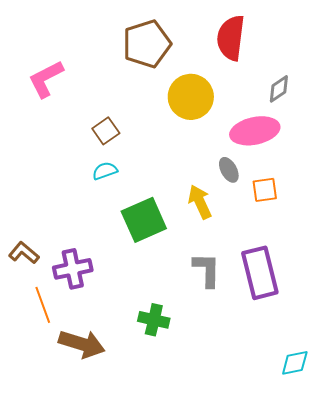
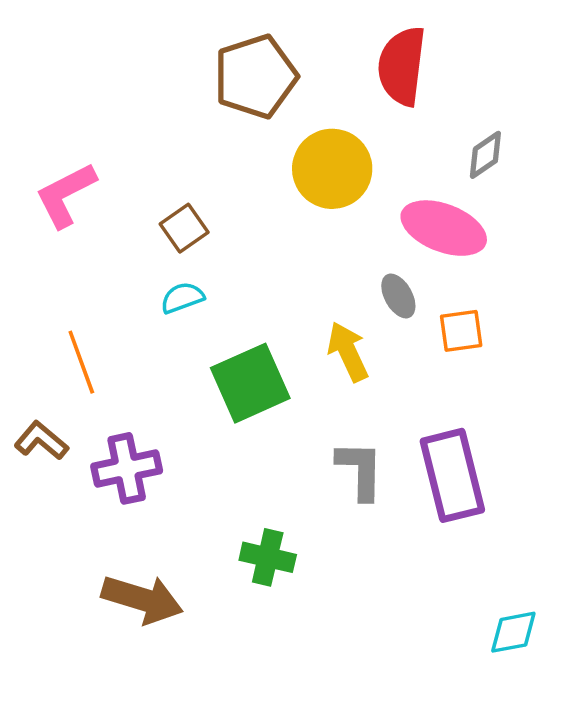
pink L-shape: (46, 79) -> (66, 195), moved
pink ellipse: (255, 131) -> (444, 228), turned 33
orange line: (43, 305) -> (81, 362), moved

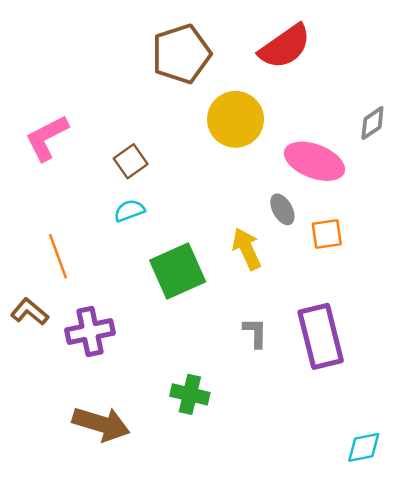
red semicircle: (402, 66) -> (285, 47), turned -132
gray diamond: (485, 155) -> (372, 123), moved
gray L-shape: (360, 470) -> (255, 333), size x0.7

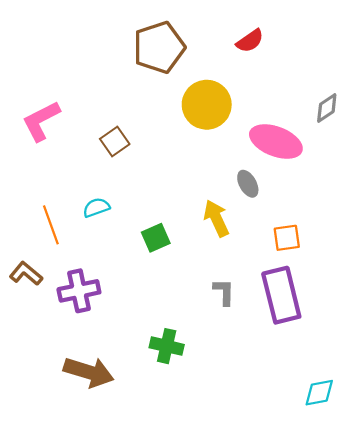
red semicircle: (285, 47) -> (250, 41), size x0.6
cyan semicircle: (129, 211) -> (96, 208), moved
orange square: (327, 234) -> (287, 238), moved
green square: (178, 271) -> (156, 238), size x0.6

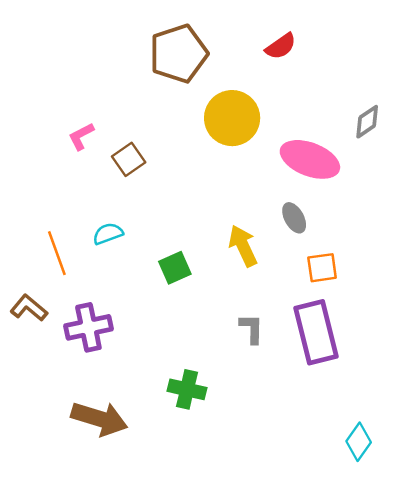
pink L-shape: (41, 121) -> (81, 136), moved, size x0.6
gray ellipse: (248, 184) -> (294, 218), moved
cyan diamond: (319, 393) -> (359, 442), turned -44

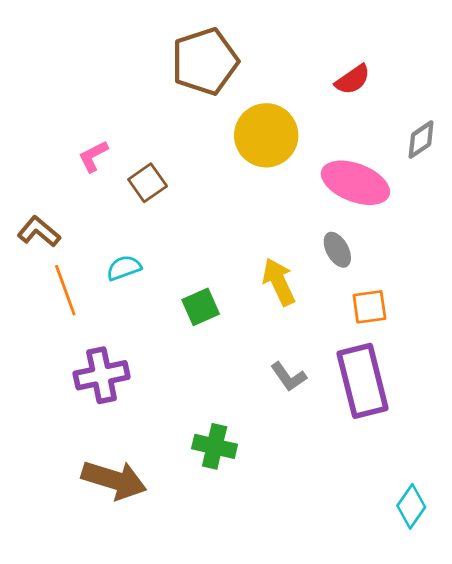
red semicircle: (281, 46) -> (353, 80), moved
brown L-shape: (29, 308) -> (39, 232), moved
gray L-shape: (252, 329) -> (288, 377), turned 144

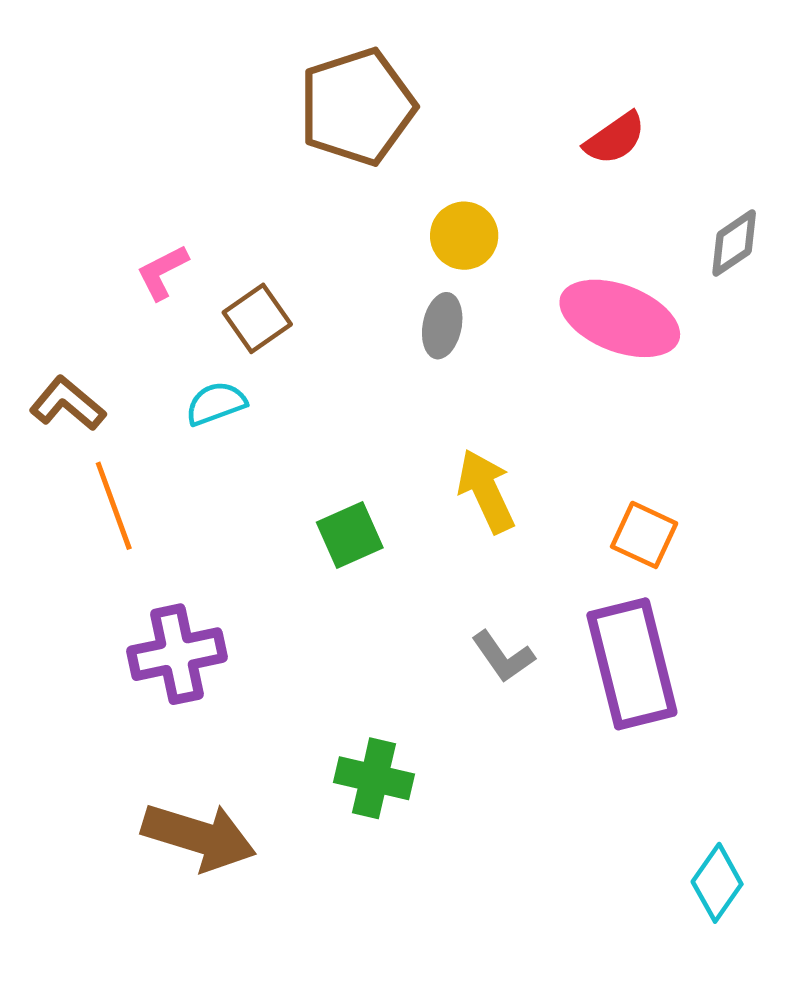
yellow circle: (266, 135) -> (464, 236), size x0.6
gray ellipse: (337, 250) -> (442, 326), moved, turned 40
cyan semicircle: (124, 268) -> (216, 404), moved
orange square: (369, 307) -> (644, 535), turned 33

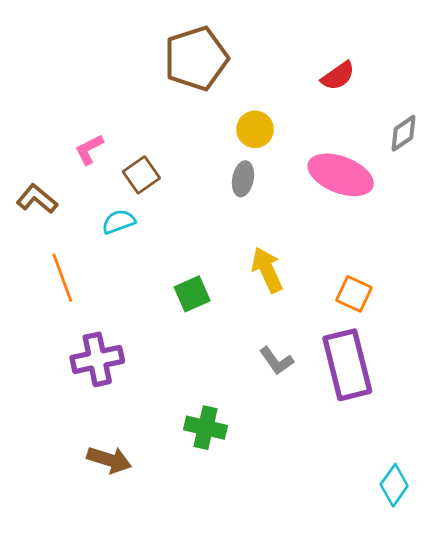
brown L-shape: (67, 404) -> (37, 199), moved
brown arrow: (199, 837) -> (109, 460), size x0.7

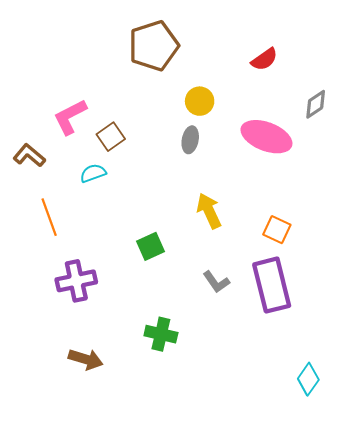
pink L-shape: (89, 149) -> (70, 117), size x1.5
green square: (192, 294) -> (150, 246), moved

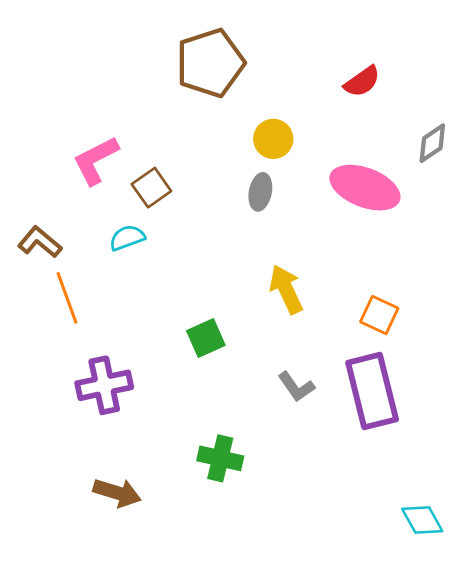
brown L-shape: (29, 155) -> (40, 242), moved
cyan diamond: (308, 379) -> (422, 520), turned -64

